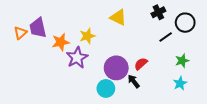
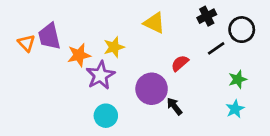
orange triangle: (20, 33) -> (26, 43), turned -32
red semicircle: (141, 64) -> (180, 63), moved
cyan circle: (106, 88) -> (106, 116), moved

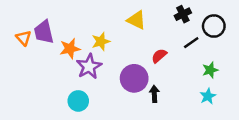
black arrow: (174, 106) -> (154, 94), turned 35
cyan circle: (106, 116) -> (78, 101), moved

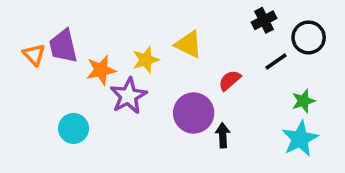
yellow triangle: (137, 20) -> (188, 44), moved
cyan star: (208, 96) -> (300, 139), size x1.5
cyan circle: (78, 101) -> (74, 128), moved

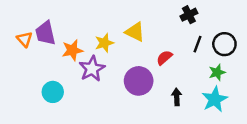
black circle: (309, 37) -> (224, 44), moved
black line: (276, 62) -> (197, 44), turned -35
black arrow: (223, 135) -> (177, 97), moved

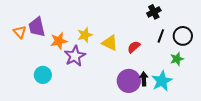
yellow triangle: (135, 32) -> (110, 43), moved
purple circle: (139, 81) -> (129, 81), moved
cyan star: (215, 99) -> (162, 81), moved

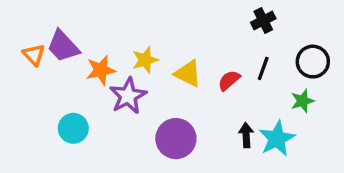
purple trapezoid: (37, 27) -> (63, 46), turned -30
black line: (161, 36) -> (263, 68), moved
purple circle: (129, 81) -> (176, 139), moved

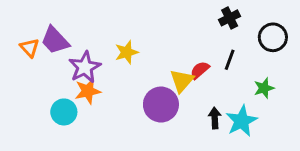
black circle: (313, 62) -> (273, 37), moved
orange star: (101, 70) -> (88, 91), moved
yellow triangle: (188, 74) -> (182, 81), moved, turned 45
purple star: (128, 96) -> (85, 67), moved
purple circle: (176, 139) -> (161, 105), moved

